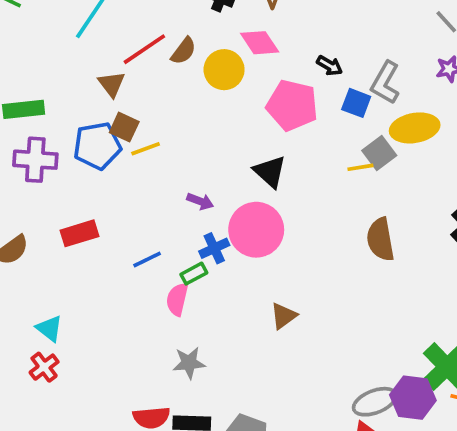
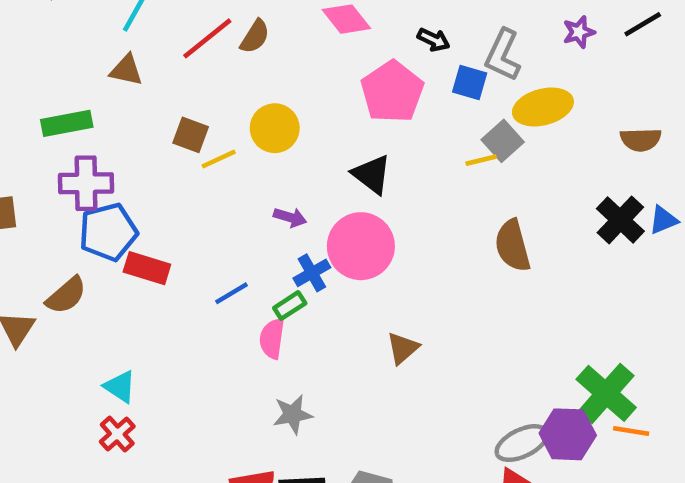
yellow circle: (224, 70) -> (275, 128), moved
brown triangle: (111, 84) -> (126, 70), moved, turned -36
pink pentagon: (292, 105) -> (392, 92), turned 30
blue pentagon: (97, 146) -> (108, 232), moved
red rectangle: (79, 233) -> (147, 268), turned 39

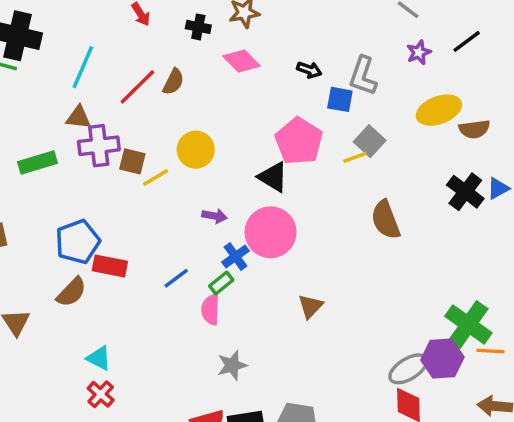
pink pentagon: (392, 92) -> (299, 141), moved
yellow ellipse: (543, 107) -> (439, 110), moved
purple cross: (86, 183) -> (99, 146), moved
brown semicircle: (66, 295) -> (71, 292), moved

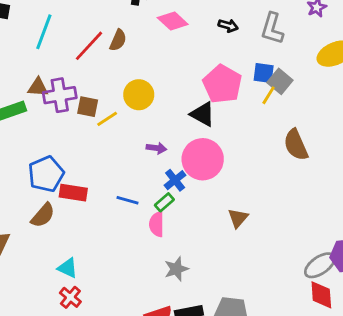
blue square: (340, 99) -> (264, 73), moved
brown triangle: (78, 117) -> (38, 87), moved
yellow line: (355, 157) -> (269, 95), turned -36
blue line: (176, 278) -> (128, 200), turned 55

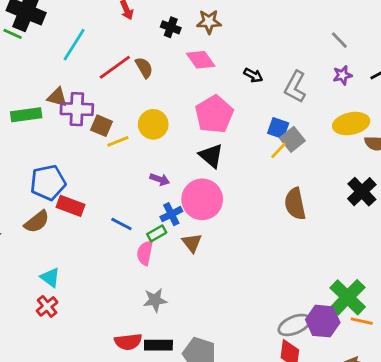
brown semicircle: (118, 40) -> (144, 68), turned -65
pink pentagon: (222, 84) -> (214, 114), moved
brown triangle: (238, 218) -> (192, 243), moved, turned -30

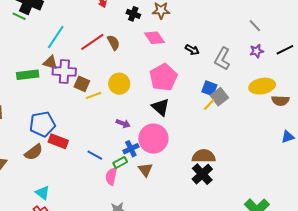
cyan line: (74, 45) -> (56, 37), moved
black cross: (362, 192) -> (202, 174), moved
brown semicircle: (295, 204) -> (204, 156), moved, turned 100

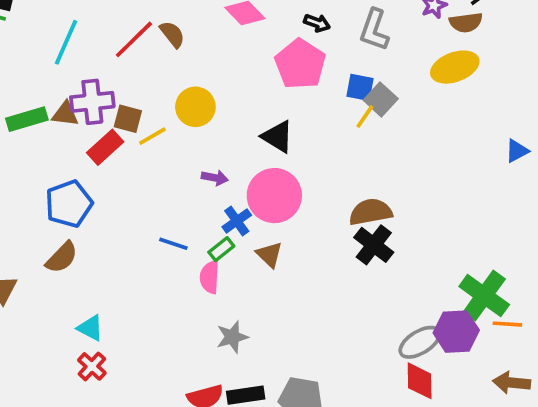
brown triangle: (50, 63) -> (65, 114), moved
pink pentagon: (163, 77) -> (300, 64), moved
brown semicircle: (280, 101) -> (466, 22), moved
red rectangle: (58, 141) -> (105, 147), moved, turned -54

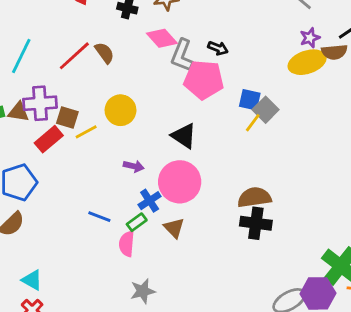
gray L-shape: (374, 30) -> (182, 55), moved
pink pentagon: (300, 64) -> (204, 80), turned -30
yellow ellipse: (455, 67) -> (307, 62), moved
black cross: (374, 245) -> (256, 223), turned -32

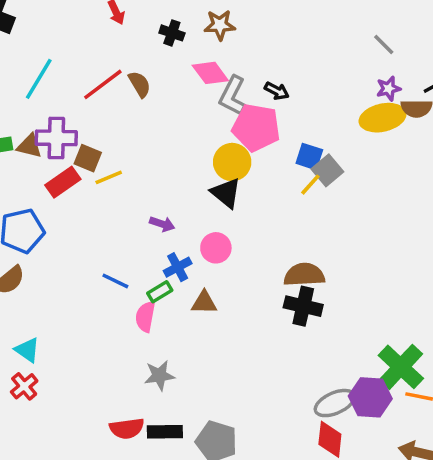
yellow circle: (120, 110) -> (232, 162), moved
pink circle: (180, 182) -> (216, 248), size x0.6
brown triangle: (174, 228) -> (204, 303), turned -50

